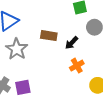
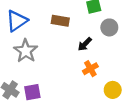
brown rectangle: (49, 36) -> (60, 21), moved

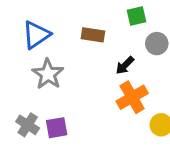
orange cross: (90, 69) -> (132, 97), size x1.5

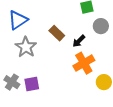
brown rectangle: (93, 35) -> (57, 33), moved, turned 35

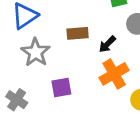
brown rectangle: (57, 33) -> (78, 33), turned -49
purple square: (32, 84) -> (61, 87), moved

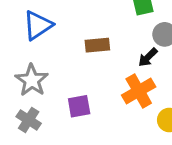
black arrow: (107, 44) -> (148, 57), moved
gray star: (36, 52) -> (32, 80), moved

